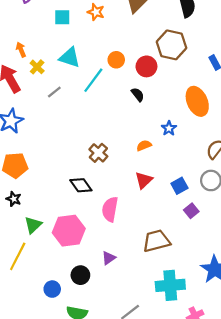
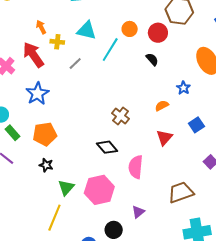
yellow cross: (37, 67) -> (57, 42), turned -32
blue square: (179, 186) -> (196, 125), moved

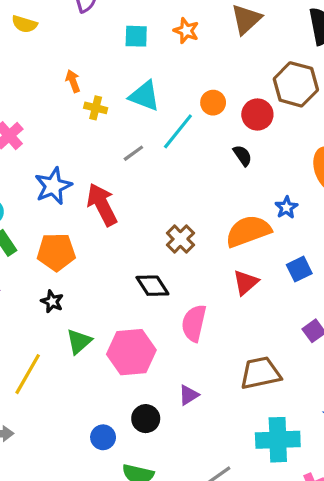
red arrow: (33, 55) -> (102, 205), moved
gray line: (75, 63) -> (133, 153), moved
orange semicircle: (162, 106) -> (248, 231), size x2.0
yellow line: (54, 218) -> (28, 374), moved

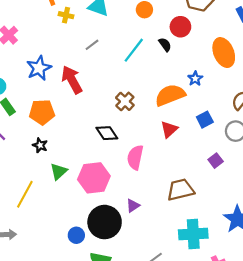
red circle: (257, 115) -> (180, 27), moved
cyan line: (178, 131) -> (134, 50), moved
black circle: (146, 419) -> (105, 222), size x1.8

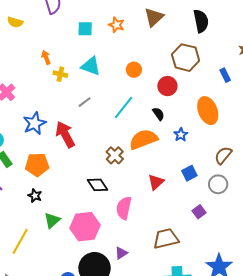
black semicircle: (165, 45) -> (158, 114), moved
orange semicircle: (170, 95) -> (143, 139), moved

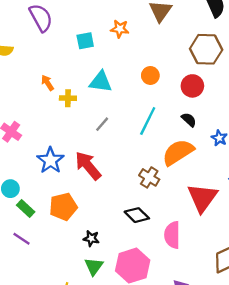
red triangle: (156, 182) -> (202, 198), size x1.6
black star: (35, 196) -> (91, 238), moved

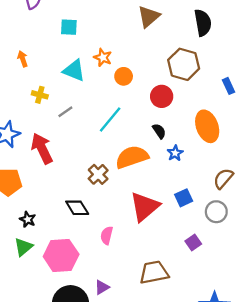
orange star: (120, 29) -> (103, 57), moved
yellow cross: (68, 98) -> (40, 95), moved
black semicircle: (189, 120) -> (159, 131), moved
pink semicircle: (172, 235) -> (107, 235), size x0.7

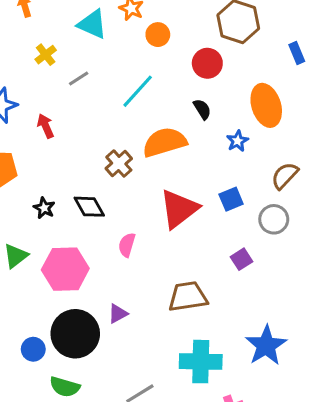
yellow cross: (40, 95) -> (46, 55), turned 35
red arrow: (42, 148) -> (45, 126), size x0.6
blue star: (175, 153) -> (237, 141), moved
black star: (28, 219) -> (44, 208), moved

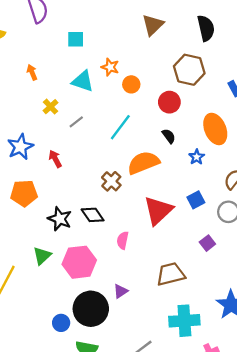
black star: (44, 208) -> (60, 219), size x1.5

